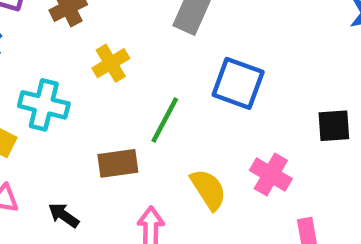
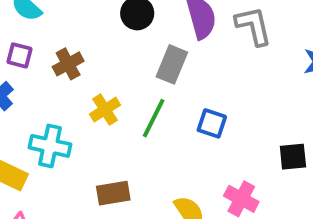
blue square: (238, 83) -> (212, 123), size x0.7
green line: (165, 120) -> (154, 118), moved

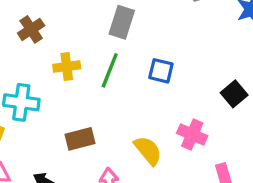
yellow cross: (105, 110) -> (67, 67), turned 30
black square: (293, 157) -> (234, 94), turned -30

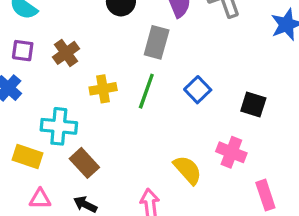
blue square: (161, 71) -> (198, 90), turned 35
black square: (234, 94) -> (253, 104), moved, turned -30
brown rectangle: (80, 139) -> (84, 163), moved, turned 64

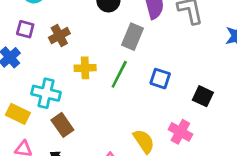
blue square: (198, 90) -> (160, 79), turned -36

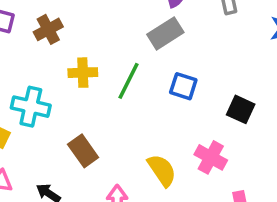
gray rectangle: (132, 37) -> (165, 33), moved, turned 35
brown rectangle: (62, 125) -> (83, 151), moved

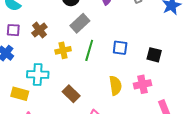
gray rectangle: (165, 33) -> (80, 23), moved
pink cross: (211, 157) -> (143, 84), turned -30
yellow semicircle: (162, 170) -> (115, 86), moved, turned 36

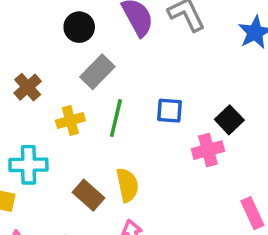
black square: (154, 55) -> (229, 120), turned 35
pink cross: (143, 84) -> (208, 150), moved
yellow semicircle: (115, 86) -> (127, 185), moved

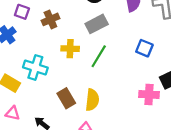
blue square: (169, 111) -> (144, 48), moved

